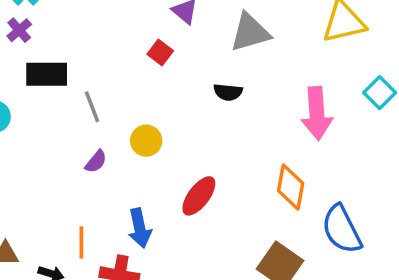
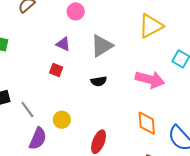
pink arrow: (317, 113) -> (150, 79), turned -56
purple semicircle: (96, 162) -> (38, 139), size x1.6

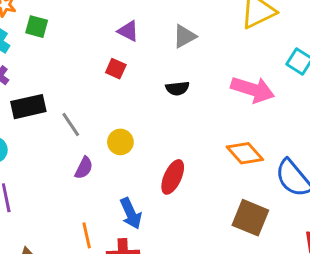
gray triangle: (102, 46) -> (184, 36), size x0.7
orange diamond: (147, 123) -> (245, 153), turned -40
purple semicircle: (38, 139) -> (84, 168), size x0.7

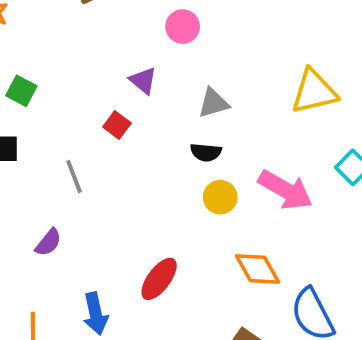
green square: (37, 27) -> (21, 91), moved
black semicircle: (177, 88) -> (206, 152), moved
gray line: (71, 124) -> (74, 177), moved
yellow circle: (120, 142) -> (220, 197), moved

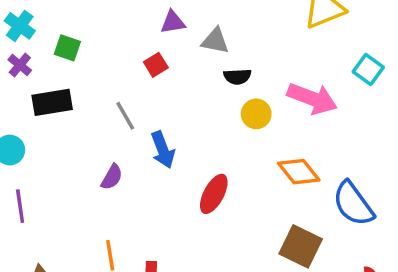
purple triangle: (143, 81) -> (173, 22), turned -40
gray triangle: (213, 103) -> (215, 41), moved, turned 36
red square: (117, 125) -> (156, 65), turned 30
blue arrow: (95, 314) -> (163, 150), moved

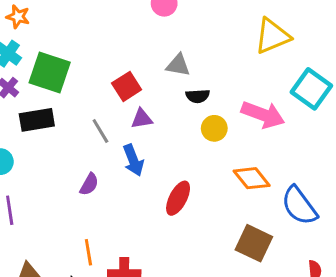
purple triangle: (173, 22) -> (142, 119), moved
green square: (67, 48) -> (50, 72), size x1.8
red square: (156, 65) -> (127, 86), size x1.4
cyan square: (368, 70) -> (311, 89), size x1.5

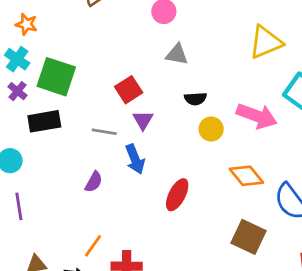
gray triangle: (178, 65) -> (177, 54), moved
purple triangle: (142, 119) -> (143, 120), turned -50
gray line: (100, 131) -> (104, 132), turned -50
orange line: (88, 252) -> (93, 246), turned 45

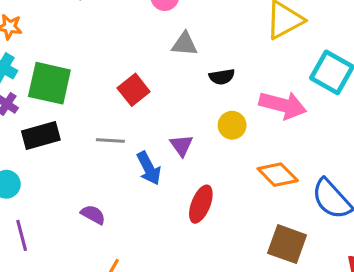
black semicircle: (195, 99) -> (222, 77), moved
purple triangle: (143, 120) -> (181, 145), moved
purple semicircle: (94, 182) -> (93, 215), moved, turned -85

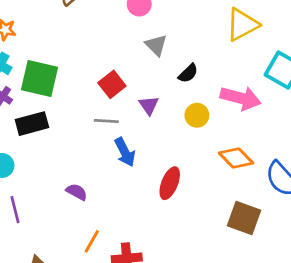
gray triangle: (185, 44) -> (156, 45), turned 40
black semicircle: (222, 77) -> (188, 73), turned -35
gray line: (110, 140) -> (106, 121), moved
purple triangle: (181, 145) -> (149, 105), moved

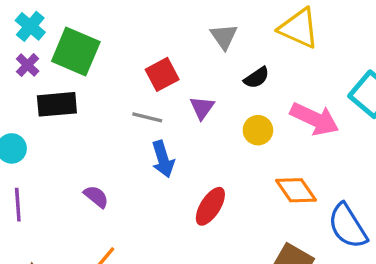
yellow triangle: (242, 25) -> (299, 28), moved, turned 42

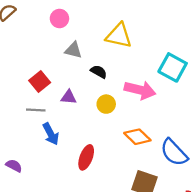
gray triangle: (224, 37) -> (73, 50), turned -30
black semicircle: (257, 78) -> (99, 72), turned -105
purple triangle: (202, 108) -> (69, 97), turned -49

